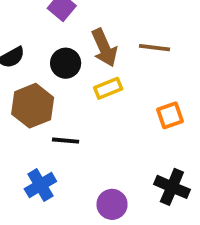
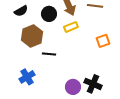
blue cross: (40, 185) -> (27, 77), moved
black cross: (172, 187) -> (93, 84), moved

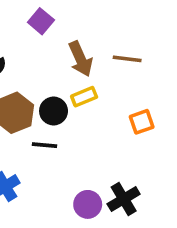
black circle: (49, 14) -> (54, 111), moved
black cross: (93, 84) -> (124, 199), turned 36

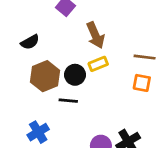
brown line: (127, 59) -> (145, 57), moved
orange square: (142, 122) -> (142, 83), turned 30

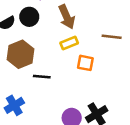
black circle: (75, 75) -> (29, 17), moved
orange square: (142, 83) -> (85, 63), moved

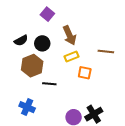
black circle: (29, 17) -> (42, 43), moved
blue cross: (14, 105) -> (27, 107), turned -35

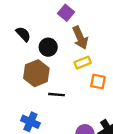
purple square: (47, 14) -> (66, 13), moved
black semicircle: (21, 40) -> (23, 34), moved, turned -104

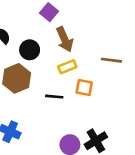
black line: (56, 95) -> (54, 97), moved

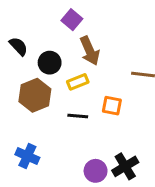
yellow rectangle: (67, 67) -> (78, 82), moved

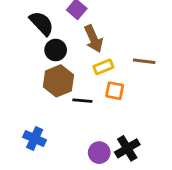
black semicircle: (18, 46) -> (42, 23), moved, size x1.4
yellow rectangle: (78, 82) -> (103, 67), moved
brown hexagon: (35, 95) -> (58, 81), moved

